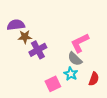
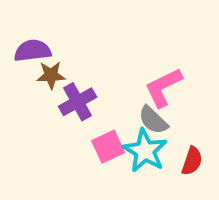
cyan star: (71, 74) -> (145, 151), size x1.5
pink square: (53, 84) -> (108, 147), moved

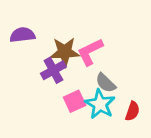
brown star: (51, 75) -> (65, 52), moved, size x1.5
pink L-shape: (163, 87) -> (90, 52), moved

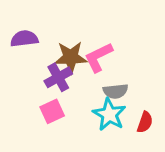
gray semicircle: (106, 83) -> (116, 91), turned -50
pink square: (75, 101) -> (52, 111), moved

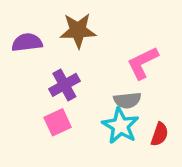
brown star: (71, 57) -> (78, 31), moved
pink L-shape: (99, 57) -> (143, 63), moved

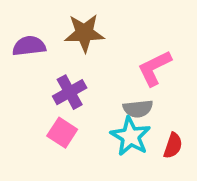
pink square: (58, 122) -> (62, 133), turned -32

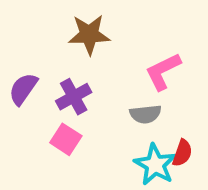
purple semicircle: (29, 46) -> (23, 89), moved, turned -48
cyan star: (131, 136) -> (155, 165), moved

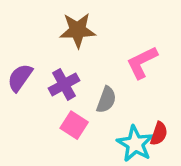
gray semicircle: (145, 114) -> (106, 100), moved, turned -64
pink square: (66, 139) -> (74, 125), moved

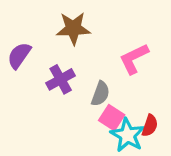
purple semicircle: (20, 78) -> (19, 55), moved
pink square: (74, 125) -> (112, 118), moved

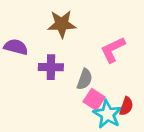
purple semicircle: (19, 55) -> (16, 47), turned 70
purple cross: (61, 79) -> (51, 67), turned 30

